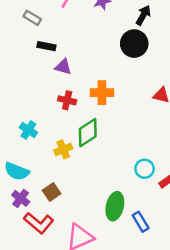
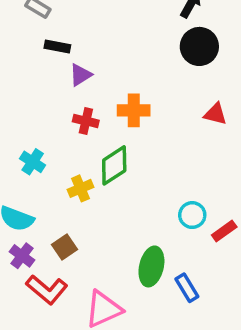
black circle: (134, 44) -> (199, 46), moved
purple triangle: (63, 67) -> (80, 75), turned -48

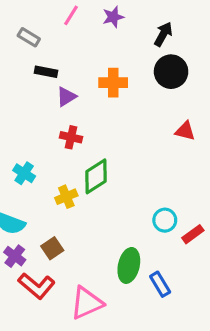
orange cross: (134, 110) -> (113, 83), moved

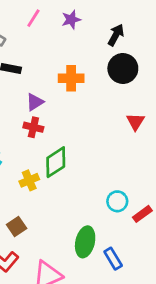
purple triangle: (66, 97) -> (35, 102), moved
red triangle: (185, 131) -> (135, 122), turned 48

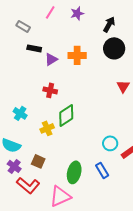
purple triangle: (35, 102) -> (51, 59), moved
brown square: (17, 226) -> (38, 161), turned -32
green ellipse: (85, 242) -> (74, 172), moved
blue rectangle: (113, 259) -> (102, 170), moved

